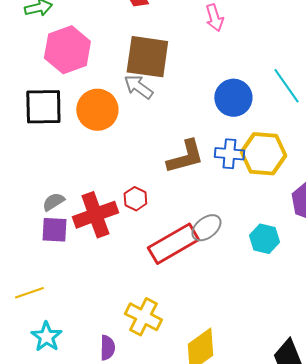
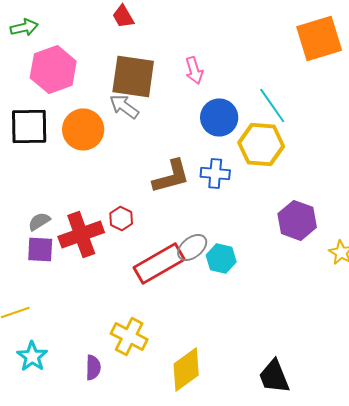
pink arrow: (214, 18) -> (194, 70), moved
yellow hexagon: (263, 154) -> (261, 144), moved
cyan hexagon: (264, 239) -> (221, 258), moved

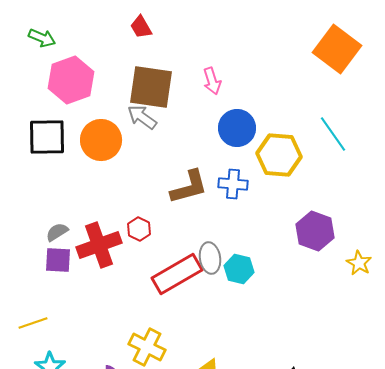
green arrow: (24, 27) -> (42, 38), turned 36
orange square: (319, 38) -> (337, 49), turned -36
cyan line: (272, 105) -> (333, 134), moved
gray ellipse: (192, 247) -> (210, 258), turned -60

